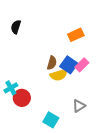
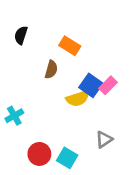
orange rectangle: (76, 35) -> (70, 46), moved, turned 56
brown semicircle: (52, 63) -> (51, 70), moved
red circle: (22, 98) -> (39, 154), moved

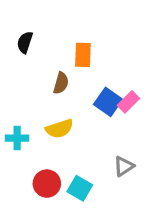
orange rectangle: (70, 46) -> (83, 55), turned 60
yellow semicircle: (78, 99) -> (59, 129), moved
cyan cross: (14, 116) -> (17, 138), turned 30

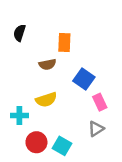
brown semicircle: (61, 83) -> (47, 64), turned 63
pink rectangle: (128, 102) -> (100, 102), moved, turned -70
cyan cross: (17, 138) -> (19, 115), moved

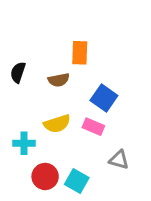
black semicircle: (19, 33) -> (18, 72), moved
pink rectangle: (100, 102) -> (93, 127), moved, turned -42
gray triangle: (96, 129) -> (119, 160), turned 49

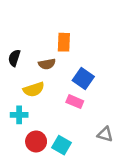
yellow semicircle: (57, 124) -> (34, 89), moved
gray triangle: (119, 160) -> (105, 134), moved

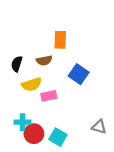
black semicircle: (14, 58) -> (17, 64), moved
pink rectangle: (75, 102) -> (49, 96), moved, turned -35
cyan cross: (19, 115) -> (22, 122), moved

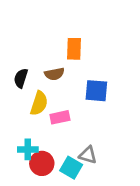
blue square: (79, 74) -> (96, 91), turned -30
yellow semicircle: (32, 84) -> (39, 103), turned -54
gray triangle: (99, 127) -> (88, 155), moved

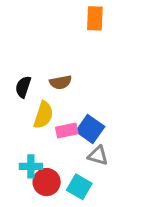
orange rectangle: (74, 49) -> (95, 18), moved
blue square: (96, 91) -> (90, 129), moved, turned 30
gray triangle: (88, 155) -> (98, 156), moved

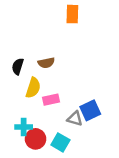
blue square: (90, 129) -> (90, 110), moved, turned 30

